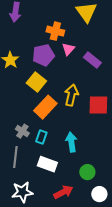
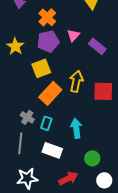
orange cross: (55, 31) -> (47, 17), moved, turned 30
yellow square: (36, 82) -> (41, 68), turned 30

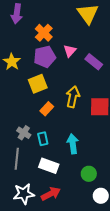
orange rectangle: (50, 93) -> (47, 109), size x0.6
cyan rectangle: (46, 123) -> (43, 139), turned -32
red arrow: (68, 178) -> (51, 194), moved

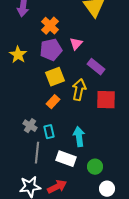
purple rectangle: (94, 62) -> (96, 67), moved
yellow square: (38, 84) -> (55, 77), moved
gray line: (17, 159) -> (37, 153), moved
white rectangle: (49, 166) -> (66, 159), moved

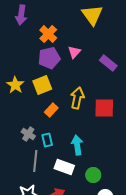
yellow star: (18, 55) -> (15, 85), moved
purple rectangle: (96, 67) -> (108, 63), moved
yellow square: (55, 77) -> (42, 85), moved

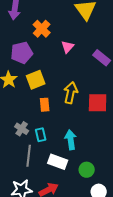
purple pentagon: (49, 58) -> (22, 53), moved
orange rectangle: (51, 110) -> (45, 105), turned -48

